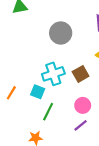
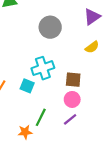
brown square: (81, 74) -> (73, 80), moved, turned 35
green line: (48, 112) -> (41, 117), moved

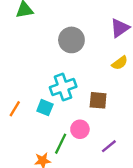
pink circle: (72, 99) -> (80, 129), moved
purple line: (70, 119) -> (109, 146), moved

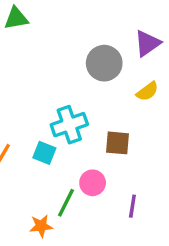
gray circle: (71, 40) -> (104, 63), moved
purple line: (109, 146) -> (132, 206), turned -42

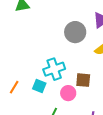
pink circle: (93, 183) -> (68, 93), moved

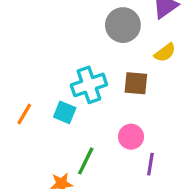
brown square: (83, 80) -> (136, 83), moved
pink circle: (68, 93) -> (131, 137), moved

